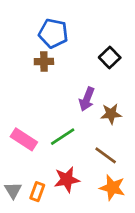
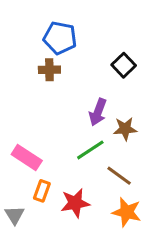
green line: (63, 137) -> (90, 150), moved
orange rectangle: (37, 192) -> (42, 191), moved

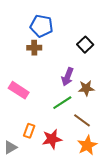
pink rectangle: (27, 158) -> (19, 90), moved
orange star: (127, 212) -> (87, 145), turned 30
gray triangle: (15, 215) -> (10, 147), turned 32

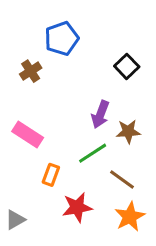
blue pentagon: (42, 26) -> (62, 39), turned -30
brown cross: (34, 48) -> (31, 71), moved, turned -32
orange rectangle: (29, 131) -> (51, 175), moved

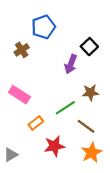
purple arrow: (100, 114) -> (71, 64), moved
orange rectangle: (51, 175) -> (36, 123), turned 32

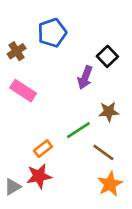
brown cross: (22, 50) -> (17, 51), moved
pink rectangle: (19, 95) -> (23, 91), moved
red star: (54, 146) -> (39, 176), moved

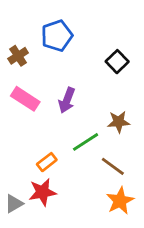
purple arrow: (85, 77) -> (67, 100), moved

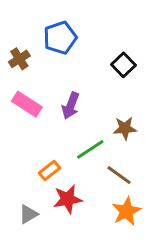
red star: (42, 192) -> (68, 199), moved
gray triangle: (14, 204) -> (28, 214), moved

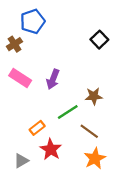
blue pentagon: (60, 38) -> (33, 21), moved
black square: (123, 65) -> (99, 40), moved
red star: (68, 199) -> (51, 149), turned -30

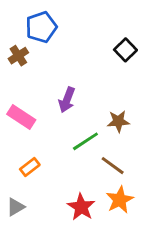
pink rectangle: (20, 78) -> (21, 117), moved
orange rectangle: (37, 128) -> (30, 167), moved
red star: (51, 149) -> (81, 207), moved
gray triangle: (21, 161) -> (16, 207), moved

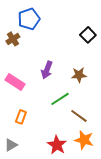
brown star: (118, 121) -> (79, 75), moved
orange rectangle: (30, 167) -> (21, 117), turned -32
orange star: (120, 200) -> (84, 140), turned -30

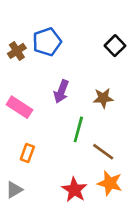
blue pentagon: (29, 19) -> (47, 42), moved
green line: (60, 99) -> (78, 129), turned -42

